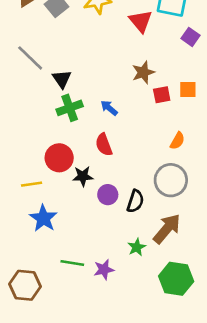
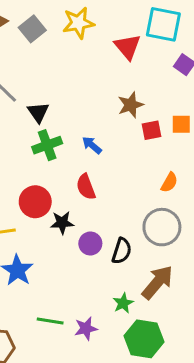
green hexagon: (176, 279) -> (144, 339), moved

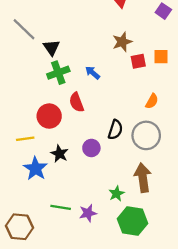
red semicircle: (86, 187) -> (77, 102), moved
black star: (62, 223) -> (59, 154), moved, turned 30
black semicircle: (122, 251) -> (115, 130), moved
brown arrow: (157, 282) -> (143, 178), turned -48

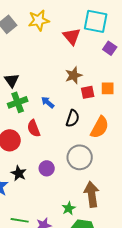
orange semicircle: (152, 101) -> (100, 127), size x1.6
black semicircle: (115, 130) -> (73, 118), moved
gray circle: (146, 135) -> (80, 157), moved

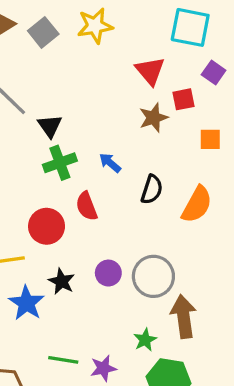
red triangle: (72, 36) -> (150, 71), moved
red square: (88, 92) -> (184, 99), moved
gray circle: (80, 157) -> (153, 276), moved

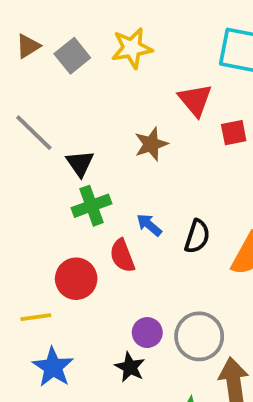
brown star: (153, 118) -> (151, 144), moved
blue arrow: (110, 163) -> (149, 225), moved
black star: (62, 281) -> (130, 367), moved

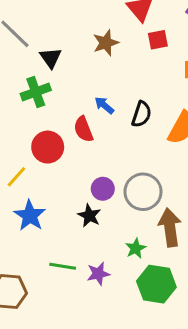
red square: (234, 133) -> (158, 40), moved
green cross: (91, 206) -> (36, 92), moved
yellow line: (36, 317) -> (16, 177), turned -40

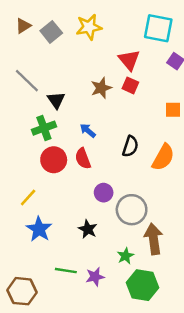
red square: (158, 40) -> (130, 85), moved, turned 35
blue arrow: (104, 105) -> (88, 131), moved
red circle: (48, 147) -> (54, 160), moved
purple circle: (103, 189) -> (104, 193), moved

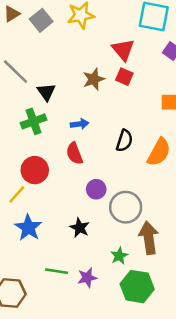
blue arrow: (88, 131) -> (80, 124), turned 133
red circle: (54, 160) -> (35, 170), moved

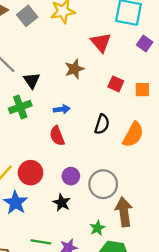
red square: (124, 77) -> (116, 84), moved
red circle: (35, 170) -> (31, 173), moved
purple circle: (96, 189) -> (71, 176), moved

